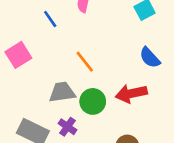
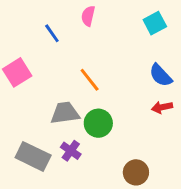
red arrow: (131, 93) -> (162, 107), moved, size x0.6

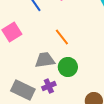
purple cross: (71, 151) -> (49, 86), turned 32

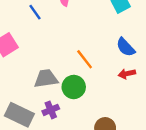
orange line: (62, 37) -> (85, 59), moved

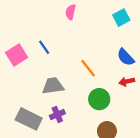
blue line: (35, 12) -> (44, 47), moved
green circle: (74, 87) -> (99, 99), moved

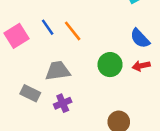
orange line: (88, 68) -> (73, 31), moved
green circle: (99, 99) -> (110, 65), moved
gray rectangle: (29, 119) -> (30, 93), moved, size x0.7

